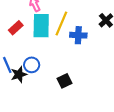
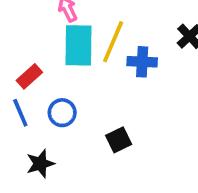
red rectangle: (16, 28) -> (29, 76), moved
black star: (19, 74) -> (40, 164), moved

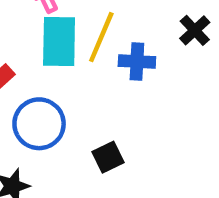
blue circle: (62, 113) -> (39, 124), size x1.5

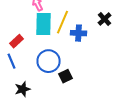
blue circle: (39, 124) -> (48, 61), moved

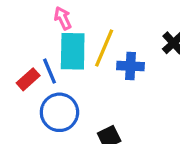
blue line: (12, 61) -> (50, 71), moved
blue circle: (48, 61) -> (59, 112), moved

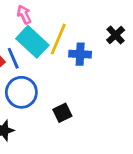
cyan rectangle: (73, 51) -> (32, 42), turned -48

